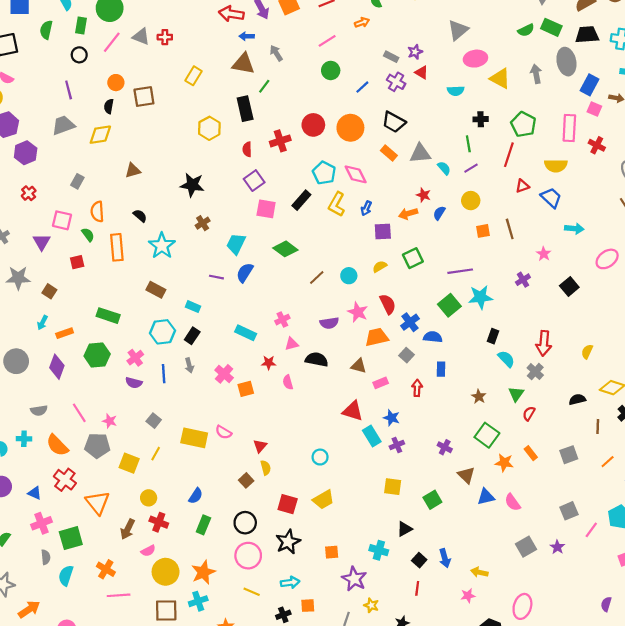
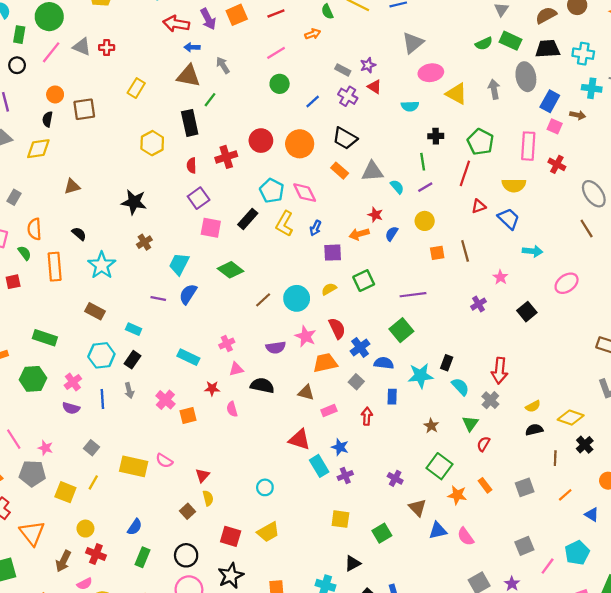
cyan circle: (349, 276) -> (297, 298), size x1.5
cyan star: (480, 297) -> (420, 376), moved
yellow semicircle: (587, 352) -> (533, 406), moved, turned -144

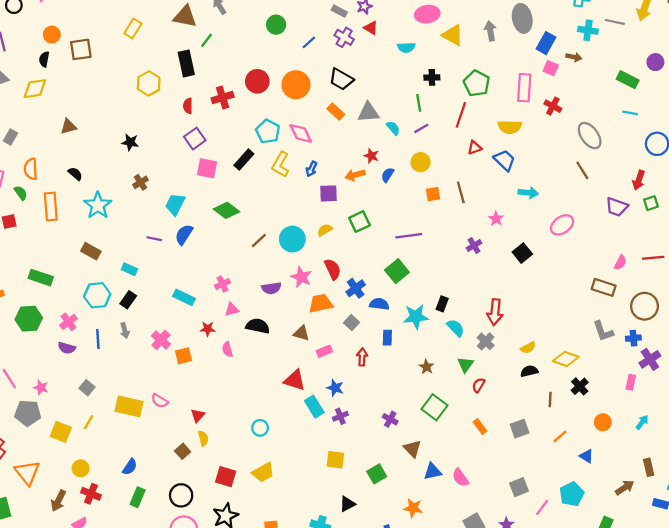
black star: (134, 202) -> (130, 142), size x0.7
orange star: (457, 495) -> (413, 508), moved

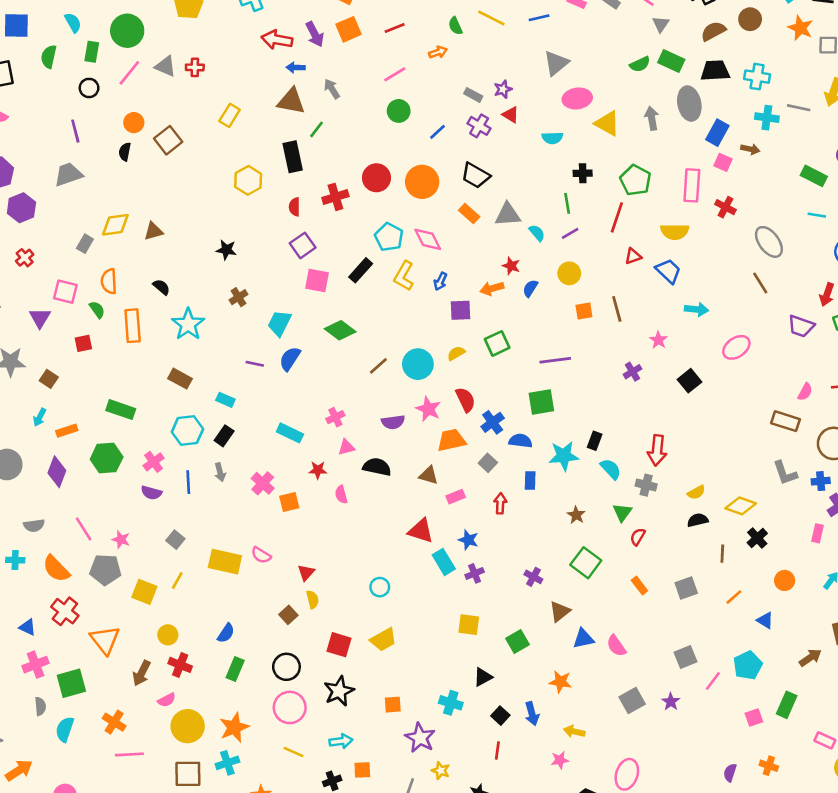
brown square: (81, 49) -> (168, 140), turned -30
yellow diamond: (35, 89) -> (115, 225), moved
green square: (397, 271) -> (541, 402), turned 30
gray cross: (486, 341) -> (646, 485), turned -30
brown triangle: (412, 449) -> (560, 612), turned 36

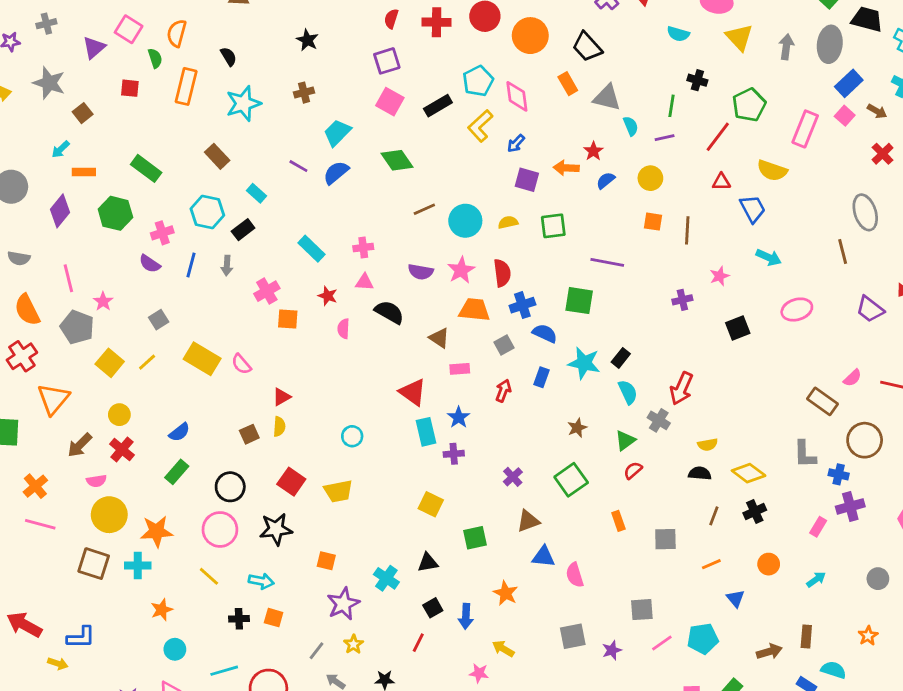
red cross: (725, 207) -> (883, 154), moved

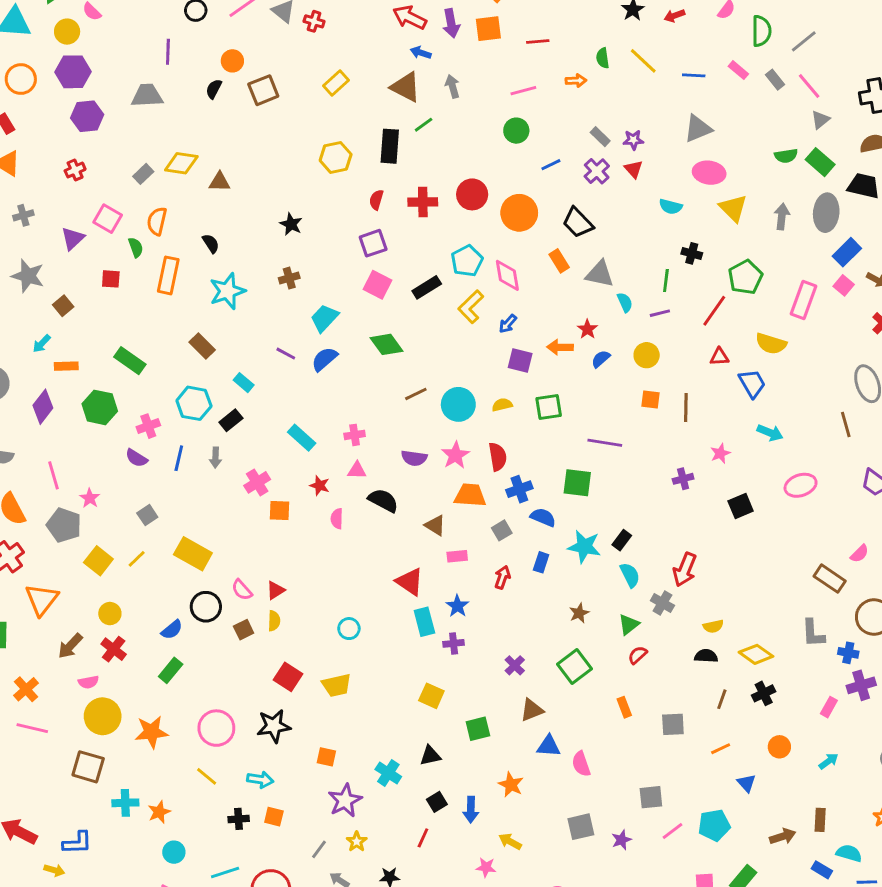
pink semicircle: (241, 364) -> (242, 590), moved
black circle: (230, 487) -> (206, 607), moved
cyan cross: (138, 565) -> (125, 803), moved

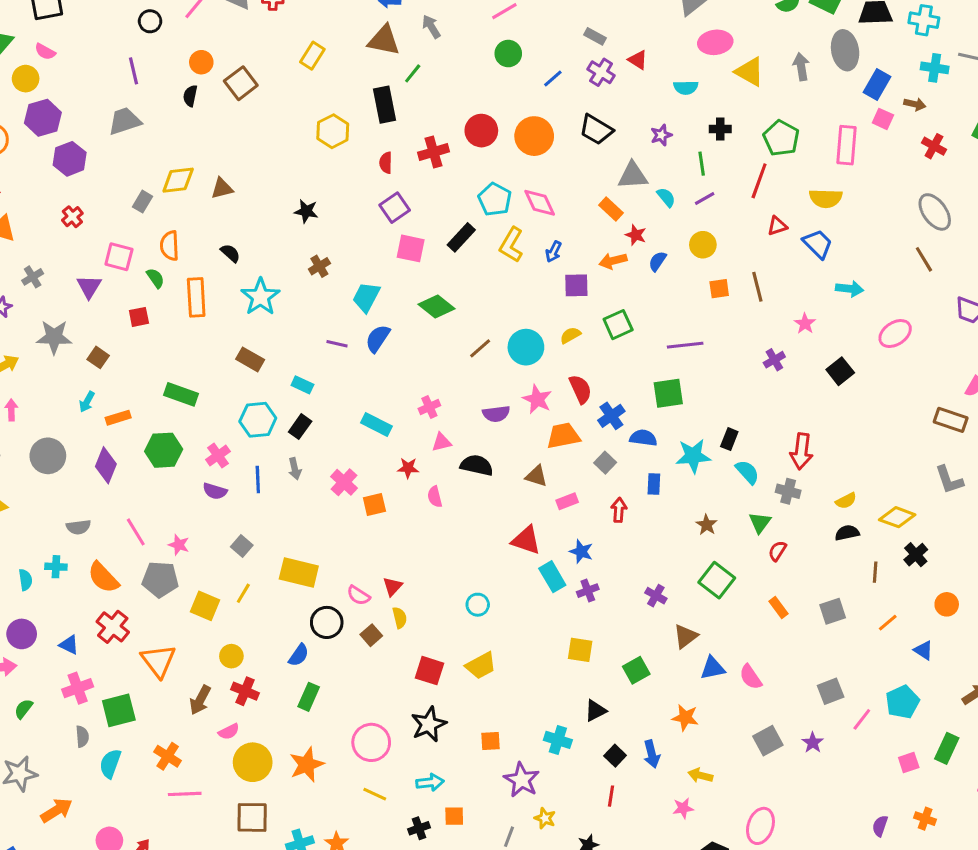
purple star: (633, 140) -> (661, 135), moved
orange rectangle: (559, 261) -> (611, 209), moved

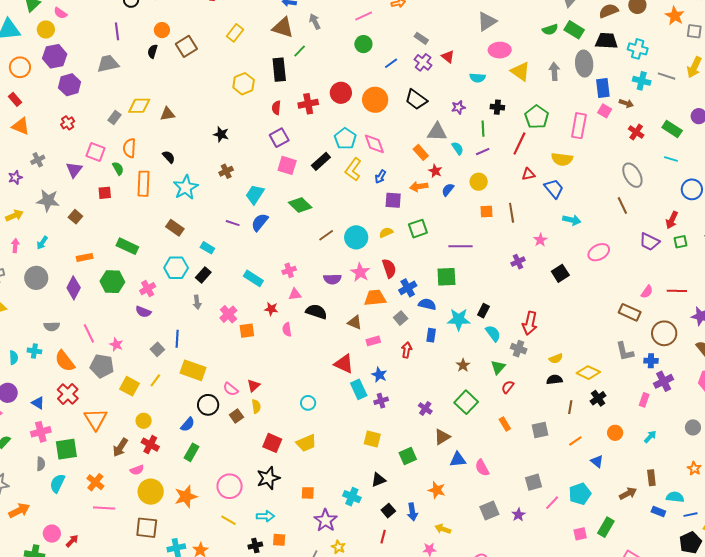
blue rectangle: (877, 84) -> (603, 88), turned -42
cyan arrow: (87, 402) -> (42, 243), moved
blue line: (258, 480) -> (177, 339), moved

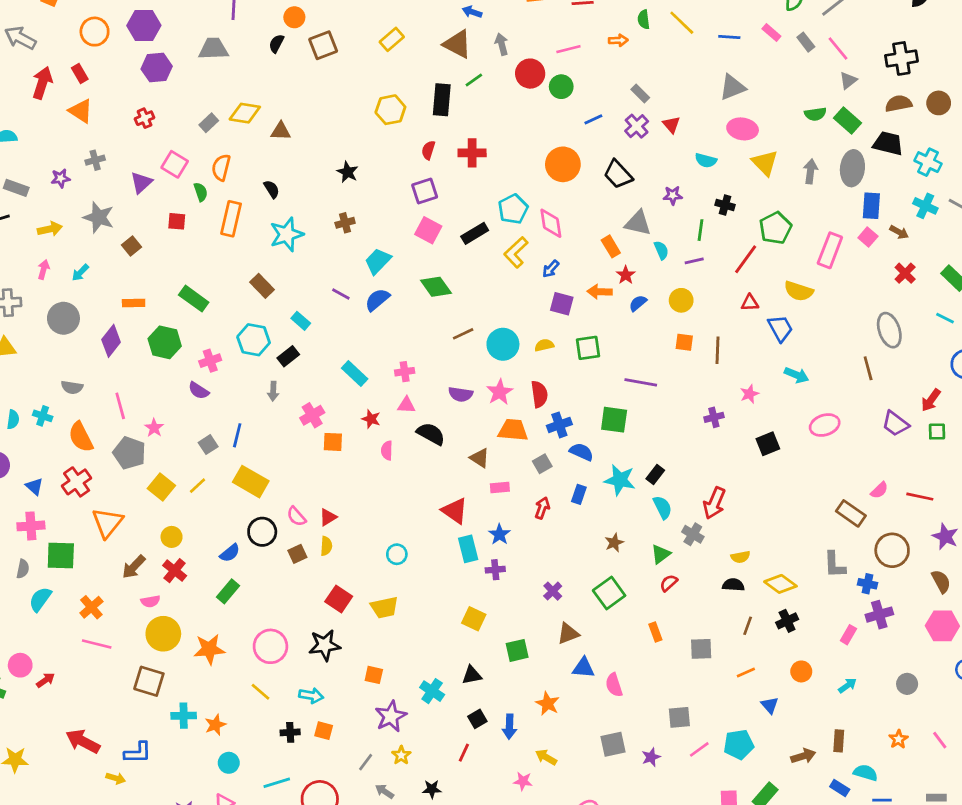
red circle: (341, 93) -> (530, 74), moved

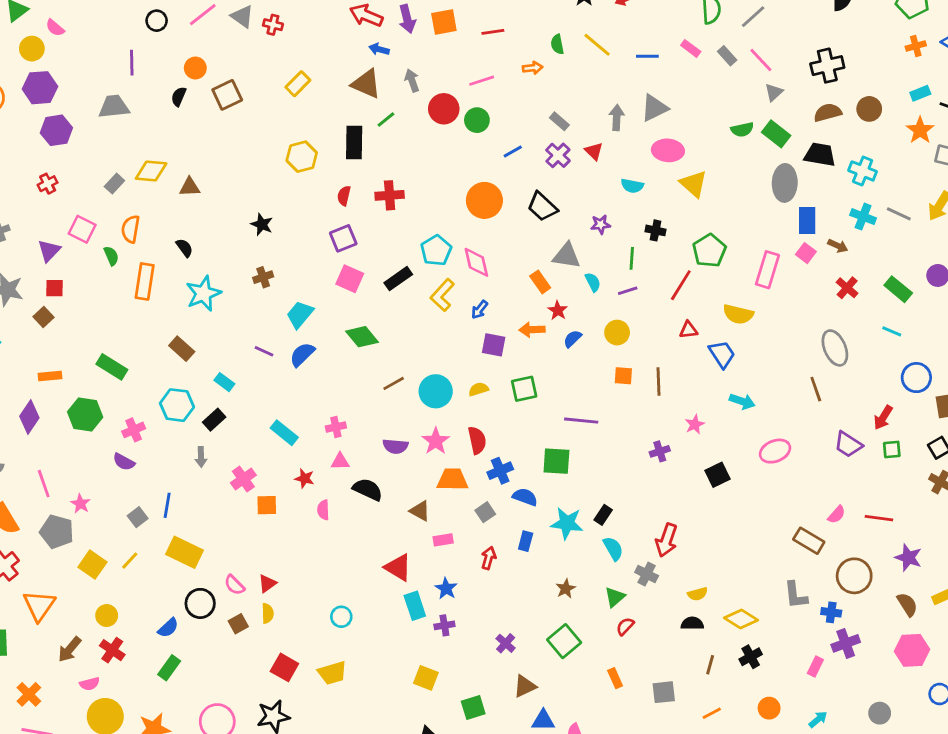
gray arrow: (811, 171) -> (617, 118), moved
red square: (177, 221) -> (54, 288), moved

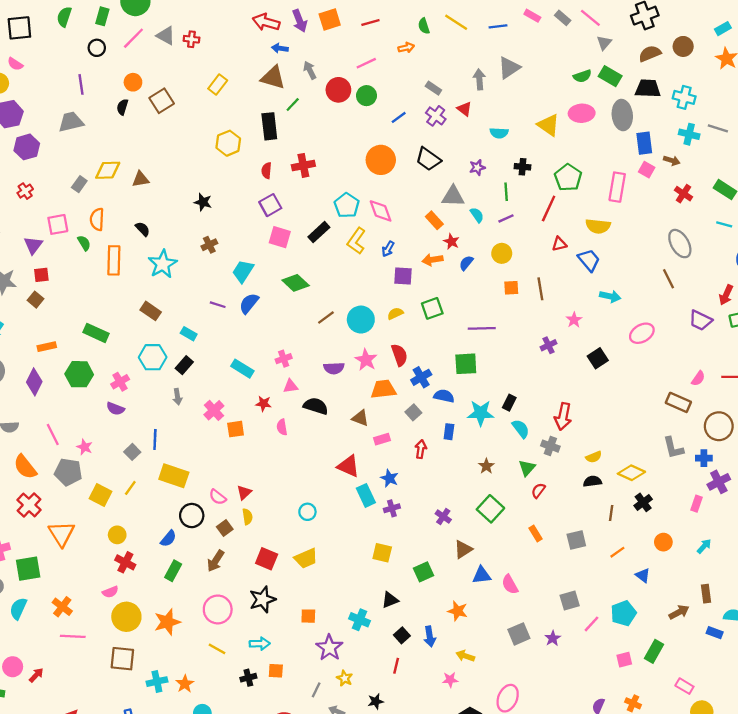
pink ellipse: (668, 150) -> (582, 113), moved
pink square: (82, 229) -> (58, 224), turned -30
brown arrow: (70, 649) -> (216, 561), moved

